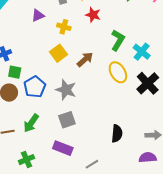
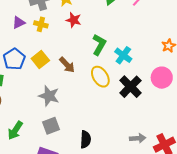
yellow cross: (64, 27) -> (41, 24), moved
brown arrow: (85, 59) -> (67, 65), turned 90
blue pentagon: (35, 87) -> (14, 59), moved
black semicircle: (117, 133) -> (85, 139), moved

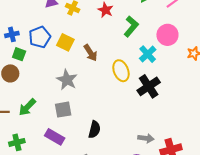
green L-shape: (99, 45) -> (131, 26), moved
yellow square: (40, 60) -> (65, 42), turned -36
pink circle: (162, 78) -> (167, 35), moved

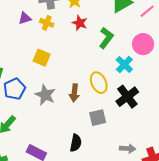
blue pentagon: (40, 37) -> (14, 89), moved
brown arrow: (91, 53) -> (74, 93), moved, turned 42
gray square: (63, 110) -> (98, 118), moved

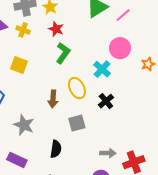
green L-shape: (106, 38) -> (63, 53), moved
gray star: (45, 95) -> (24, 125), moved
black cross: (127, 97) -> (106, 101), size x0.7

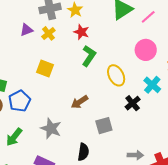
yellow cross: (23, 30) -> (48, 33), turned 32
cyan cross: (102, 69) -> (152, 85), moved
yellow ellipse: (77, 88) -> (116, 75), moved
brown arrow: (53, 99) -> (80, 102), turned 54

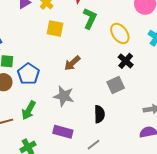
yellow square: (45, 69) -> (55, 29), moved
brown arrow: (80, 102) -> (72, 63), moved
black cross: (133, 103) -> (126, 61), moved

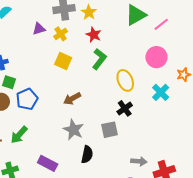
gray star: (64, 96) -> (73, 130), moved

